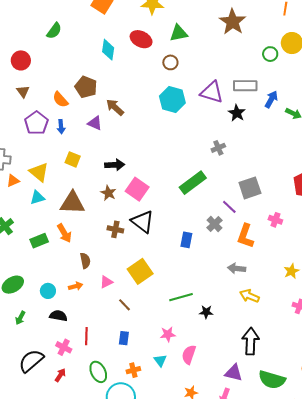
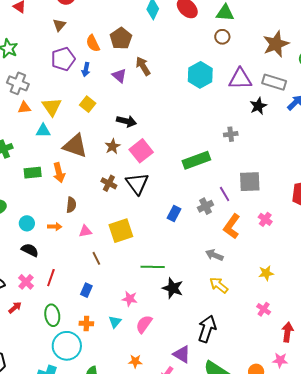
brown star: (233, 22) -> (276, 44), moved
brown circle: (170, 62) -> (222, 37), moved
purple triangle: (212, 92) -> (240, 79), turned -35
black star: (206, 312) -> (173, 288), size x1.5

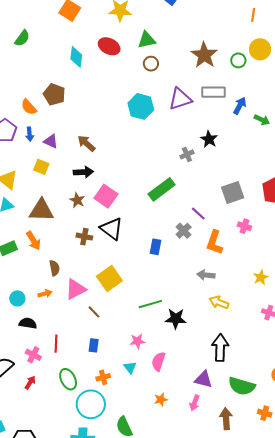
brown arrow: (143, 66) -> (86, 143), moved
purple triangle: (119, 76) -> (51, 141), moved
black star: (258, 106) -> (209, 139), moved
gray square: (250, 182) -> (233, 192), moved
pink triangle: (85, 231) -> (76, 289), size x1.6

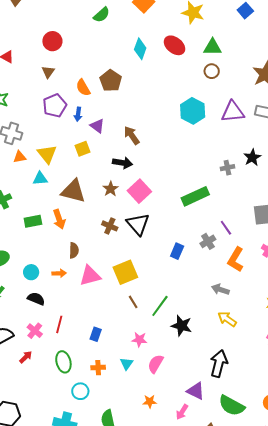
green semicircle: (22, 38) -> (102, 15), moved
yellow square: (41, 167) -> (82, 149), turned 35
green line: (150, 304) -> (160, 306), turned -50
brown line: (94, 312) -> (133, 302), moved
cyan circle: (91, 404) -> (80, 391), size x0.6

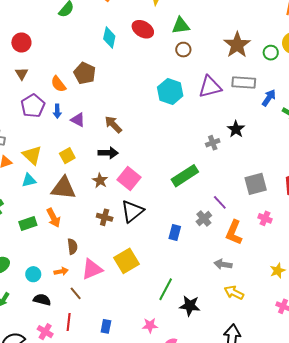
yellow square: (82, 149) -> (67, 156), moved
black triangle: (138, 224) -> (132, 211), turned 40
brown line: (133, 302) -> (76, 293), moved

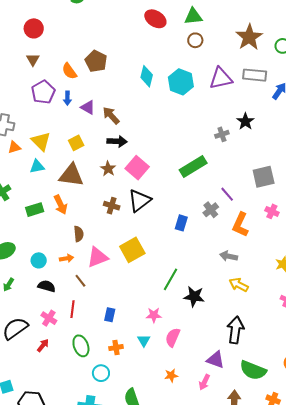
cyan diamond: (109, 38) -> (147, 76), moved
brown arrow: (113, 124) -> (111, 116), moved

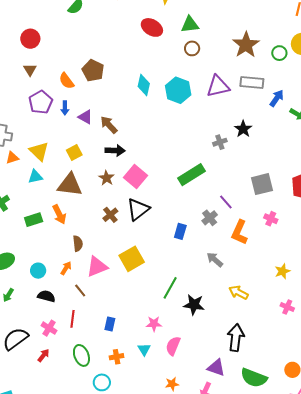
brown cross: (112, 206) -> (110, 215), turned 35
gray arrow: (229, 256) -> (215, 260), moved, turned 30
orange arrow: (67, 258) -> (66, 268), turned -48

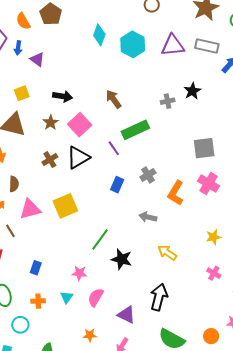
brown arrow: (109, 125) -> (114, 99), moved
purple line: (226, 202) -> (114, 148), moved
pink cross: (271, 219) -> (208, 183), size x1.5
gray arrow: (215, 260) -> (148, 217), turned -36
purple triangle: (216, 368) -> (126, 315), moved

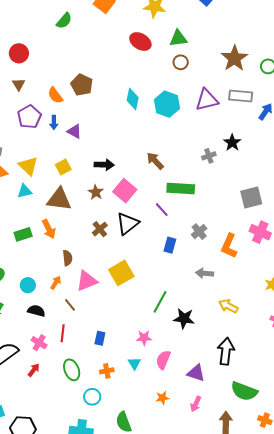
green rectangle: (135, 130) -> (181, 188), turned 36

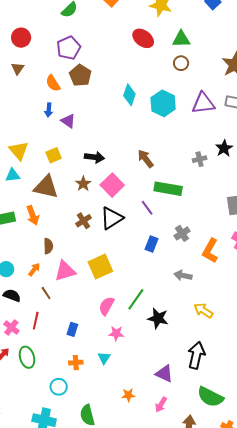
purple pentagon: (29, 117) -> (69, 48), moved
pink semicircle: (163, 360) -> (107, 306), moved
green ellipse: (72, 370) -> (27, 357), moved

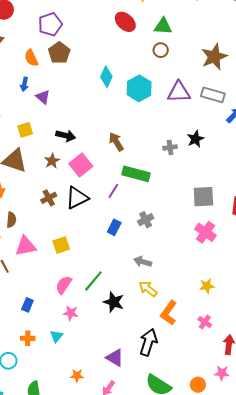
purple line: (147, 208) -> (113, 191), turned 63
orange L-shape: (210, 251) -> (169, 313), moved
yellow square: (100, 267) -> (61, 245), size x0.7
yellow arrow: (203, 310) -> (148, 289), moved

